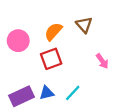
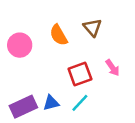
orange semicircle: (53, 32) -> (59, 35), turned -72
red square: (51, 59) -> (80, 74), moved

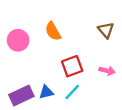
brown triangle: (92, 28) -> (106, 30), moved
pink arrow: (113, 68) -> (107, 71), moved, turned -42

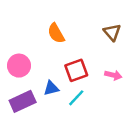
pink circle: (18, 40) -> (19, 66), moved
blue triangle: (46, 92) -> (51, 88), moved

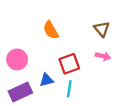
pink arrow: (113, 75) -> (103, 56), moved
cyan line: (76, 98) -> (69, 89), turned -35

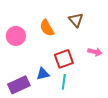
brown triangle: (102, 29) -> (76, 20), moved
pink circle: (17, 59) -> (16, 36), moved

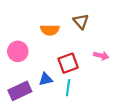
orange semicircle: (47, 28) -> (50, 30), turned -60
pink circle: (16, 36) -> (18, 51), moved

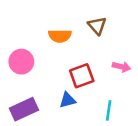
blue triangle: (46, 79) -> (68, 100), moved
cyan line: (68, 88) -> (109, 110), moved

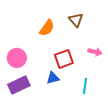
orange semicircle: (60, 36) -> (47, 28), turned -54
pink circle: (21, 62) -> (17, 58), moved

